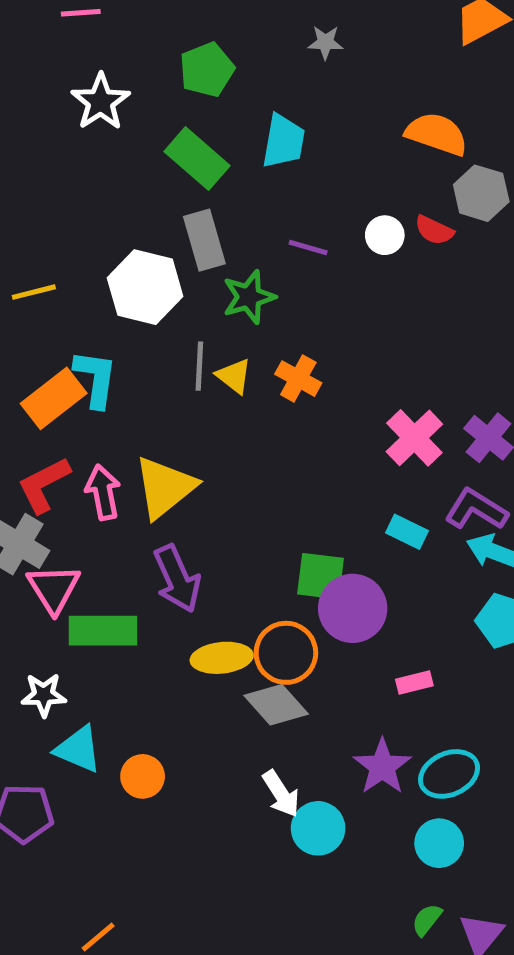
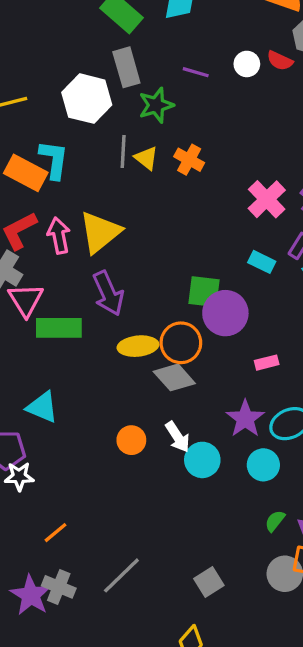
orange rectangle: (54, 398) -> (26, 173), turned 66
white star: (44, 695) -> (19, 476), moved
orange circle: (143, 776) -> (131, 440), moved
cyan circle: (439, 843) -> (263, 465), moved

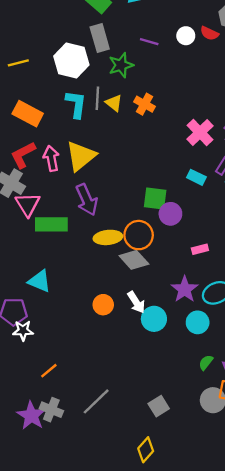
cyan L-shape: (54, 160) -> (76, 104), moved
purple circle: (225, 313) -> (170, 214), size x0.7

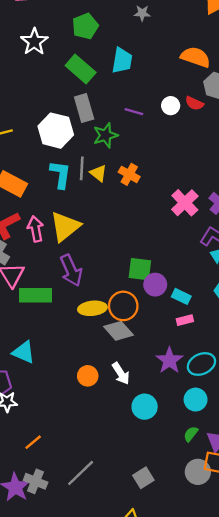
cyan rectangle: (196, 177) -> (181, 296), moved
cyan circle: (154, 319) -> (145, 407), moved
cyan circle: (198, 322) -> (196, 400), moved

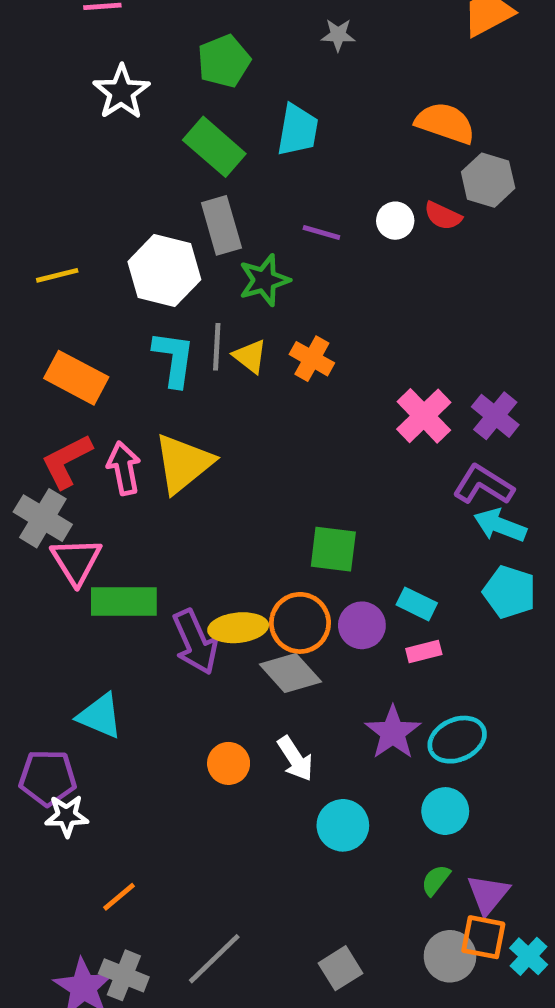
purple arrow: (71, 270) -> (195, 642), moved
purple circle: (155, 285) -> (362, 625), moved

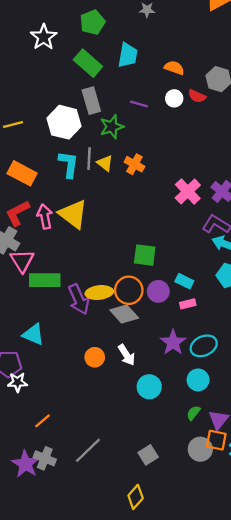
orange semicircle: (445, 123) -> (174, 68), moved, size x0.7
yellow triangle: (183, 463) -> (73, 214), turned -44

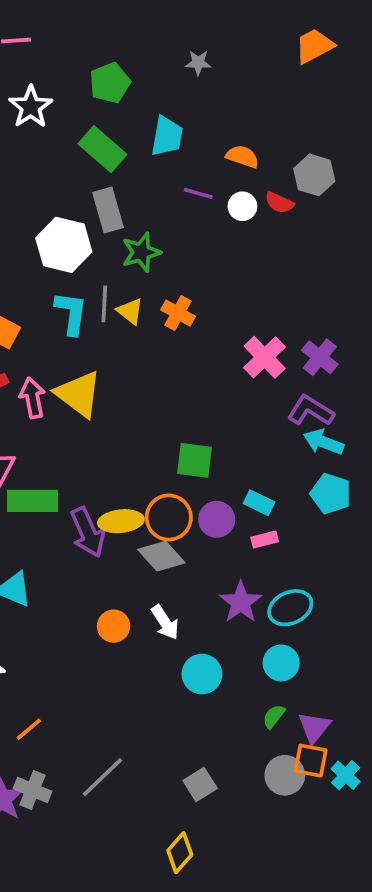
purple line: (139, 104) -> (198, 193), moved

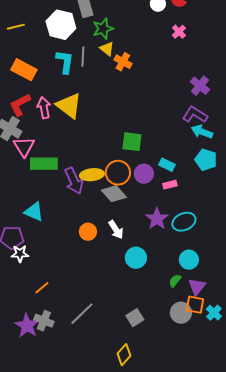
yellow triangle: (130, 311) -> (107, 49), moved
pink cross: (265, 357) -> (179, 32), moved, size x0.6
cyan circle: (281, 663) -> (189, 260), moved

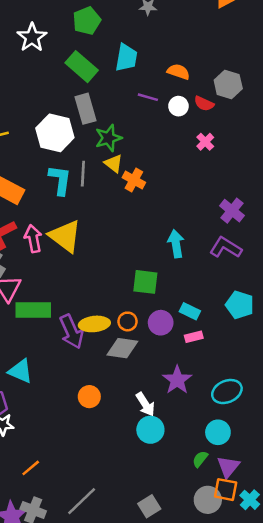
cyan arrow: (202, 132) -> (176, 244), moved, turned 60
orange circle: (118, 173) -> (128, 321), size x0.6
gray diamond: (114, 194) -> (122, 348), turned -40
cyan ellipse: (184, 222) -> (227, 392), moved
white arrow: (116, 230) -> (145, 404), moved

